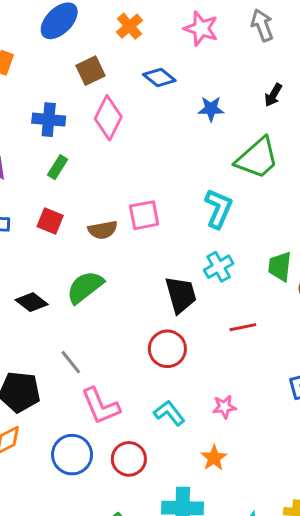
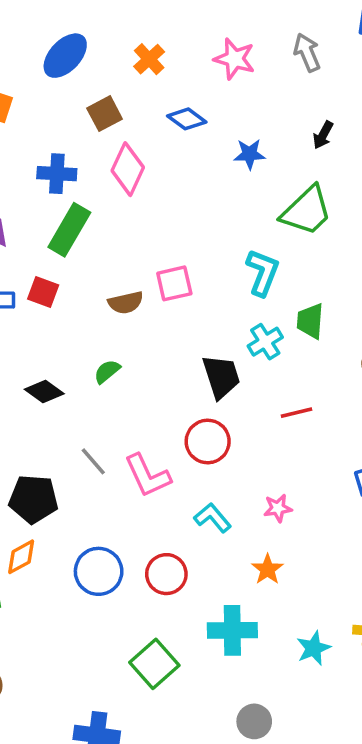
green rectangle: (58, 167) -> (69, 230), size x1.8
red square: (50, 221) -> (43, 292), moved
green trapezoid: (280, 266) -> (310, 321), moved
green semicircle: (85, 287) -> (107, 371), size x0.6
pink L-shape: (100, 406) -> (148, 476), moved

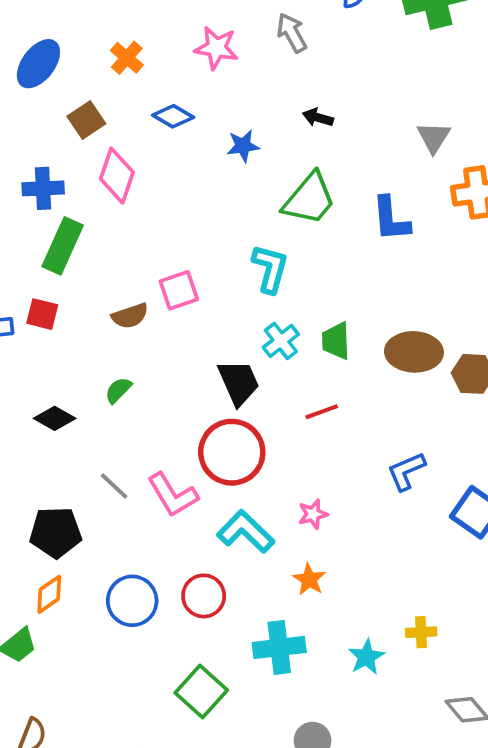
black arrow: (323, 135) -> (318, 118), turned 84
green trapezoid: (310, 321) -> (336, 341), moved
red circle: (208, 441) -> (232, 452), size x1.4
cyan L-shape: (213, 518) -> (246, 532), size x1.4

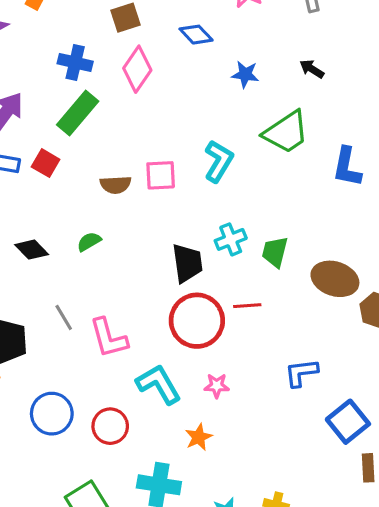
cyan L-shape: (270, 269) -> (219, 161), moved
red circle: (232, 452) -> (197, 321), moved

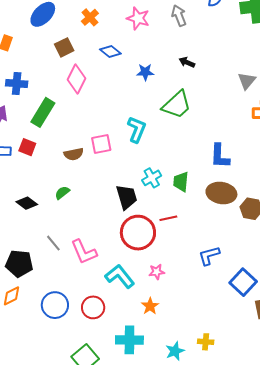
blue cross: (75, 62) -> (17, 83), moved
blue L-shape: (347, 167) -> (220, 156), moved

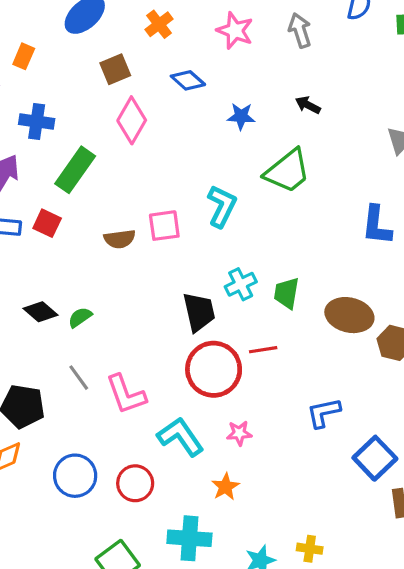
blue L-shape: (220, 156) -> (377, 225), moved
green semicircle: (62, 193) -> (80, 317), moved

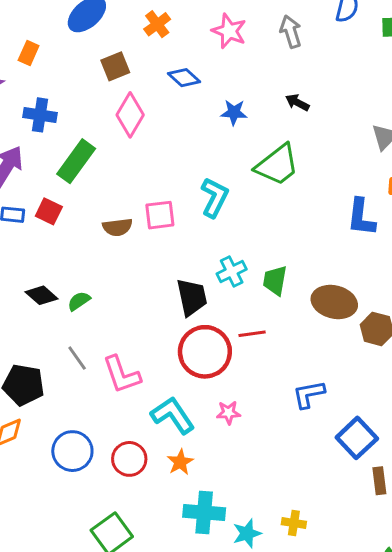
orange star: (225, 487) -> (180, 462), moved
cyan cross: (189, 538) -> (204, 513), moved

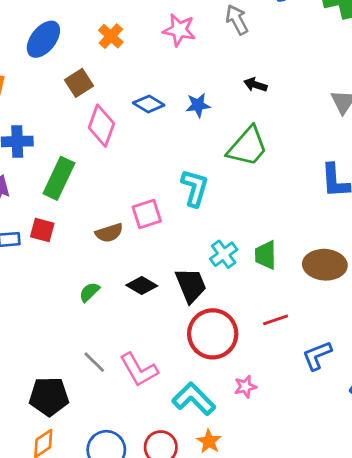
blue diamond: (184, 78) -> (149, 104), moved
black diamond: (42, 295) -> (142, 286), moved
green semicircle: (79, 301) -> (89, 292), moved
red line: (252, 334) -> (276, 320), moved

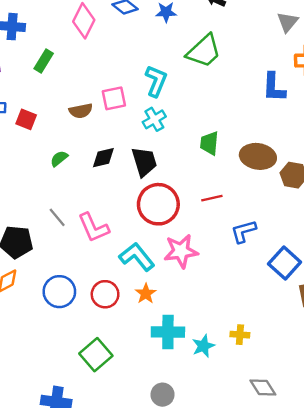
green rectangle: (59, 178) -> (44, 61), size x0.7
red square: (42, 230) -> (26, 119), moved
cyan cross: (224, 254) -> (154, 119), moved
black diamond: (142, 286) -> (103, 158), turned -50
pink star: (245, 387) -> (181, 251), size x1.8

